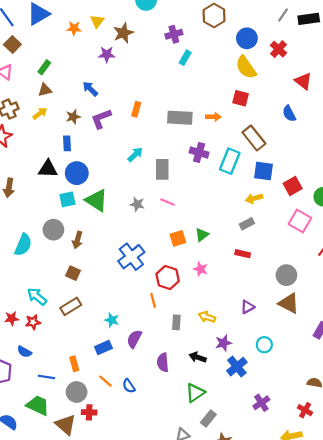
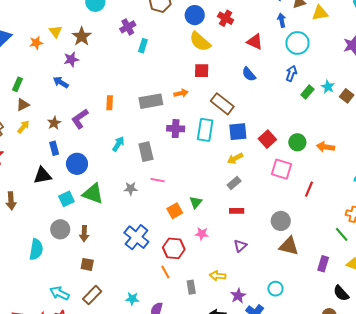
blue arrow: (90, 89) -> (61, 82), moved
blue circle: (77, 173) -> (77, 164), moved
purple triangle: (248, 307) -> (240, 246), moved

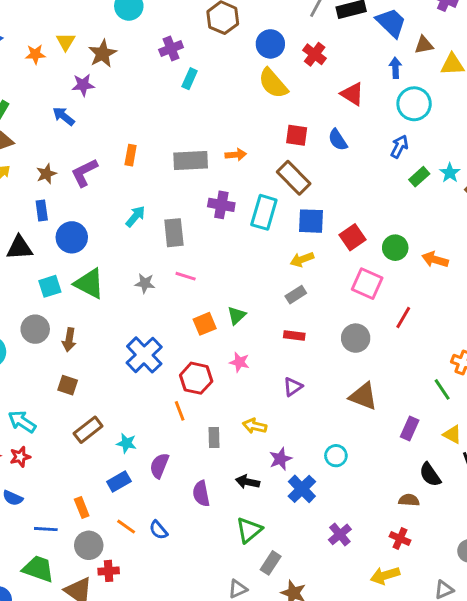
red square: (202, 71) -> (297, 135), moved
gray circle: (281, 221) -> (356, 338), moved
brown rectangle: (92, 295) -> (88, 430), moved

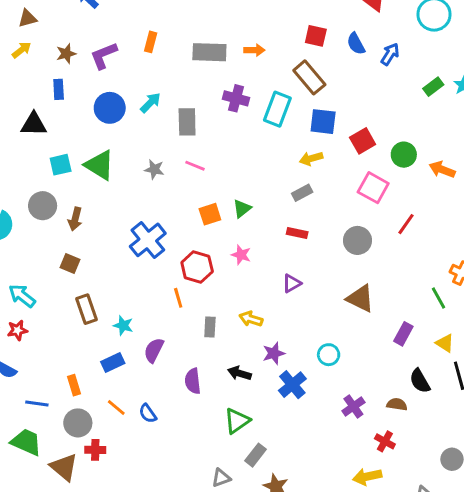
blue arrow: (399, 147) -> (390, 54), moved
blue circle: (72, 237) -> (110, 108), moved
brown rectangle: (88, 430) -> (86, 309), turned -76
purple cross: (340, 534) -> (353, 407), moved

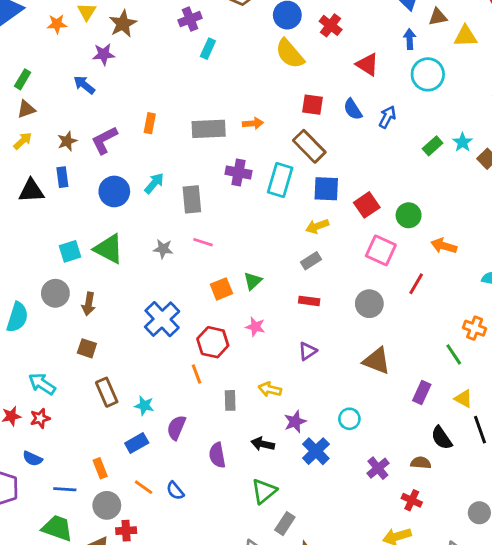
black triangle: (34, 124) -> (31, 191), moved
orange arrow: (442, 170) -> (444, 246), moved

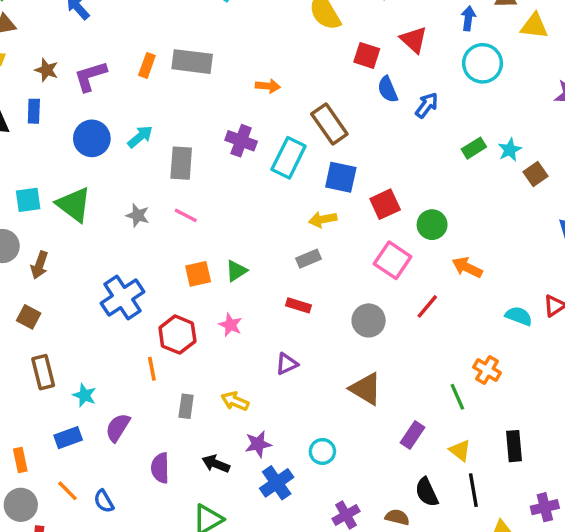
red square: (313, 105) -> (367, 55), moved
gray rectangle: (209, 129) -> (192, 62), moved
brown star: (67, 141) -> (47, 70), turned 30

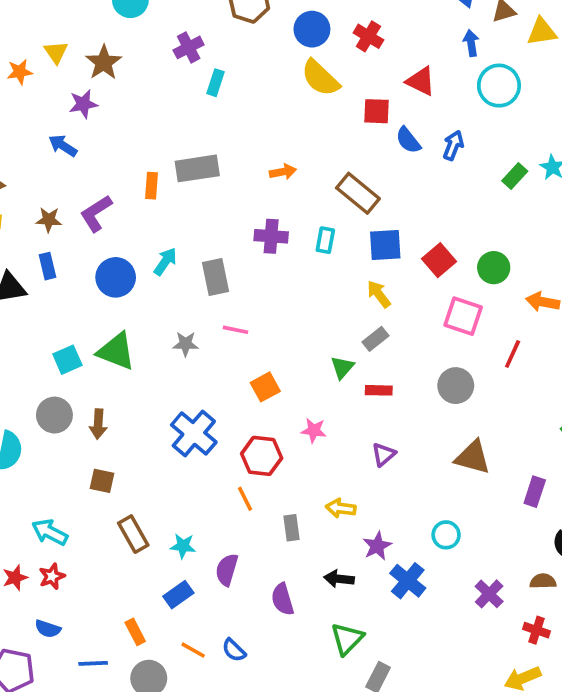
cyan rectangle: (289, 158) -> (325, 240), size x0.6
yellow arrow: (323, 219) -> (379, 294), turned 80
green triangle: (236, 271) -> (342, 367), moved

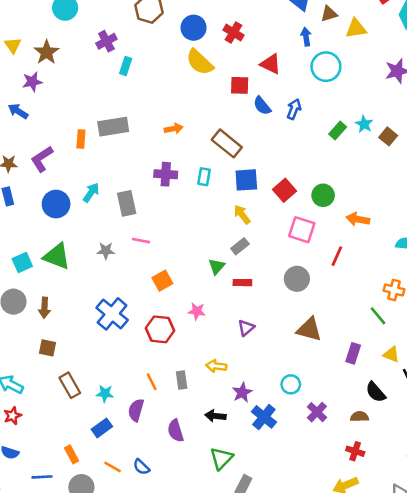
orange line: (245, 499) -> (152, 382), moved
purple cross: (489, 594) -> (317, 412), moved

